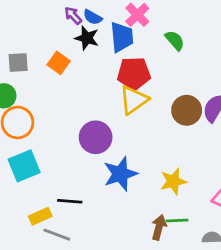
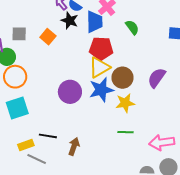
brown circle: (187, 110) -> (123, 78), moved
blue star: (120, 174) -> (101, 90), moved
yellow star: (173, 181) -> (125, 103), moved
green line: (177, 221) -> (125, 132), moved
brown arrow: (159, 227) -> (74, 146), moved

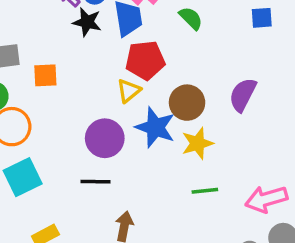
orange square: (48, 37) -> (45, 75), moved, turned -35
yellow triangle: (99, 67) -> (129, 91), moved, size x0.7
blue star: (101, 90) -> (155, 127), turned -30
black line: (48, 136) -> (95, 182), moved

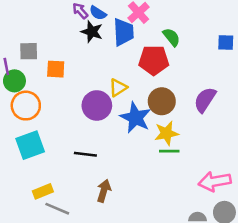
red pentagon: (145, 60) -> (154, 60), moved
purple circle: (105, 138) -> (97, 105), moved
green line: (205, 191) -> (169, 151), moved

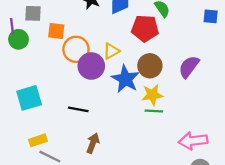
orange circle: (26, 106) -> (76, 49), moved

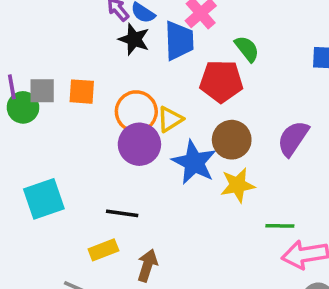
gray square: (33, 13) -> (42, 91), moved
orange circle: (76, 49) -> (136, 112), moved
green line: (154, 111) -> (280, 226), moved
yellow rectangle: (38, 140) -> (103, 250), moved

